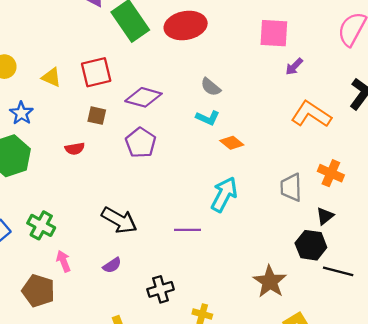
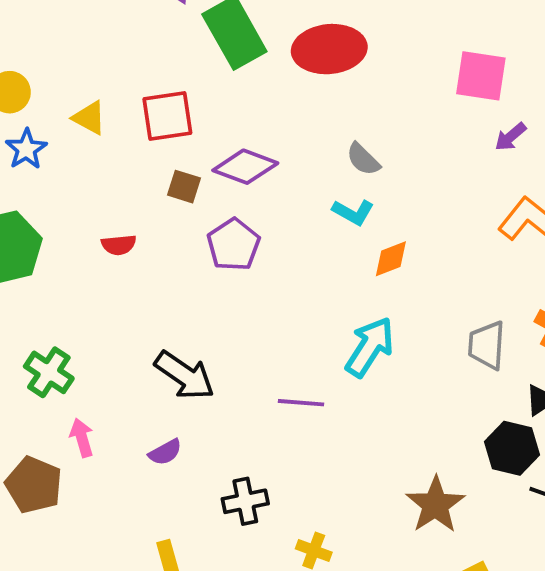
blue star: (21, 113) -> (26, 149), moved
brown square: (97, 116) -> (184, 187), moved
orange diamond: (232, 143) -> (391, 259), turned -65

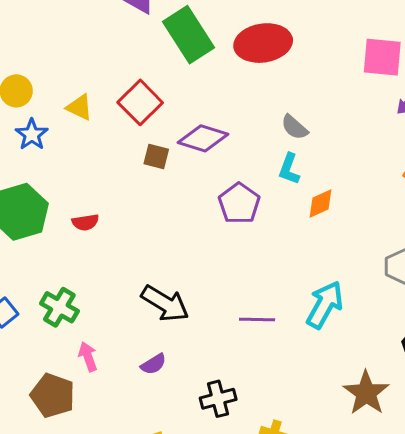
red square: (167, 116) -> (140, 102), turned -33
cyan L-shape: (353, 212) -> (289, 169), turned 84
red semicircle: (119, 245) -> (85, 222), moved
purple pentagon: (234, 245) -> (239, 203), moved
cyan arrow: (370, 347) -> (325, 305), moved

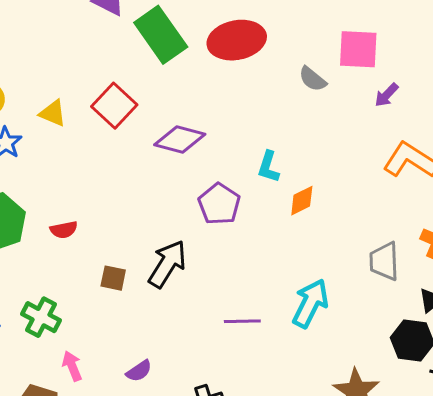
gray semicircle: (294, 127) -> (313, 79), moved
brown square: (156, 157) -> (113, 278), moved
black arrow: (165, 304) -> (167, 264), moved, turned -87

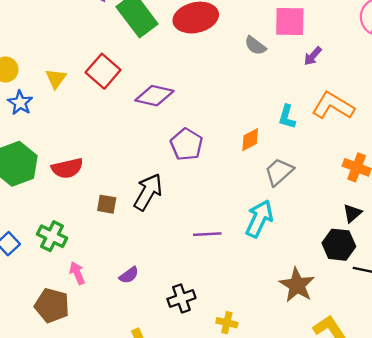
yellow triangle: (53, 113) -> (56, 79), turned 45
cyan L-shape: (268, 167) -> (287, 117), moved
red semicircle: (64, 230) -> (67, 168), size x1.5
gray trapezoid: (384, 261) -> (279, 172), moved, turned 52

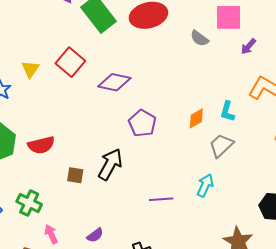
cyan L-shape: (287, 117) -> (227, 111), moved
cyan arrow: (259, 219) -> (205, 185), size x0.7

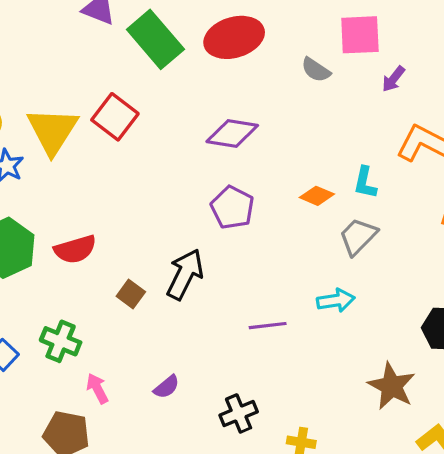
yellow triangle: (30, 69) -> (53, 131), size x1.8
purple diamond: (114, 82) -> (232, 134), moved
orange diamond: (196, 118) -> (317, 196), turned 55
brown square: (75, 175) -> (131, 294), turned 30
cyan arrow: (205, 185) -> (336, 300), turned 60

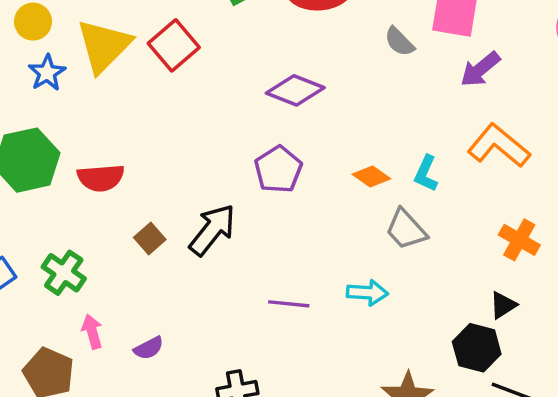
purple arrow: (393, 79) -> (480, 69), size x1.4
gray trapezoid: (358, 236) -> (406, 229), turned -99
purple semicircle: (167, 387) -> (149, 348), moved

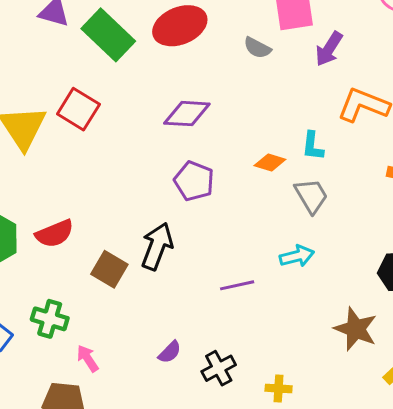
gray trapezoid: (406, 229) -> (311, 196), turned -150
brown square: (150, 238) -> (109, 269), size x1.4
purple semicircle: (149, 348) -> (170, 352), moved

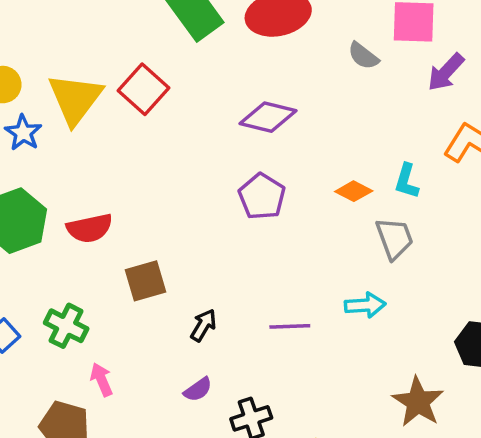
black arrow: (157, 246) -> (203, 325), moved, size x0.6
brown square: (109, 269) -> (146, 281), turned 33

